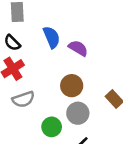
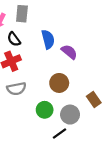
gray circle: (78, 113) -> (70, 115), moved
green circle: (52, 127) -> (45, 110), moved

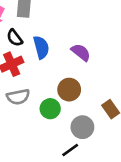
blue semicircle: (48, 39) -> (41, 47), moved
green circle: (45, 110) -> (50, 109), moved

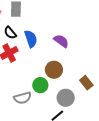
gray semicircle: (18, 97) -> (22, 98), moved

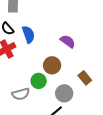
purple semicircle: (61, 41) -> (68, 41), moved

